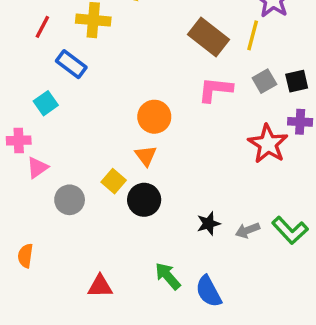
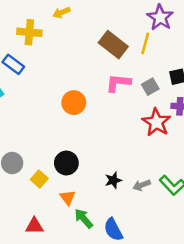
gray square: (264, 81) -> (150, 87), moved
orange triangle: (146, 156) -> (68, 198), moved
yellow square: (114, 181) -> (39, 179), moved

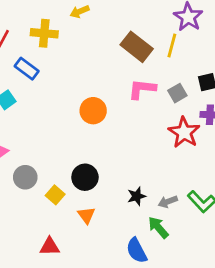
green arrow: (84, 219) -> (158, 227), moved

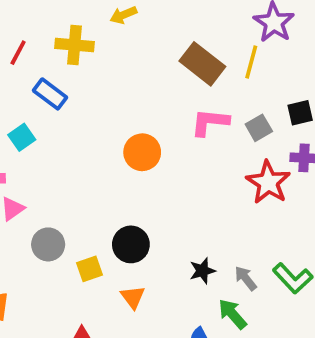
yellow square: (55, 195) -> (90, 269), turned 30
gray arrow: (168, 202) -> (246, 278), turned 72

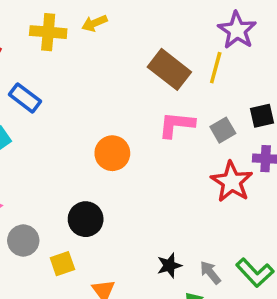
yellow cross: (74, 45) -> (48, 32), moved
black circle: (131, 244) -> (86, 219), moved

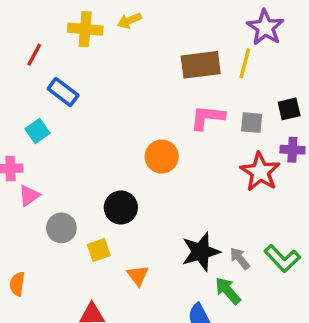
brown rectangle: (169, 69) -> (201, 65), turned -45
gray square: (223, 130) -> (252, 123), turned 35
orange circle: (112, 153) -> (162, 157), moved
black star: (169, 265) -> (201, 252), size x1.6

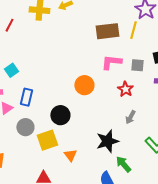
blue rectangle: (63, 92) -> (26, 97), moved, turned 66
red star: (260, 172) -> (125, 89), moved, size x0.7
yellow square: (99, 250) -> (47, 140), size x1.5
gray arrow: (240, 258) -> (130, 117), moved, turned -112

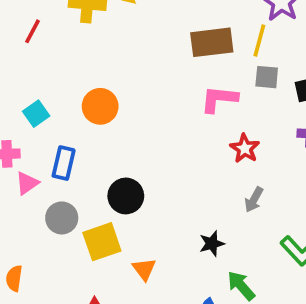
gray square: (137, 65) -> (267, 77), moved
orange circle: (84, 85) -> (100, 106), moved
black star: (107, 141) -> (212, 244), size x0.6

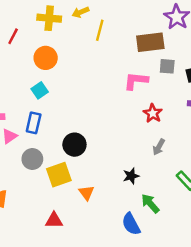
yellow line: (259, 40) -> (100, 30), moved
brown rectangle: (212, 42) -> (150, 42), moved
orange circle: (100, 106) -> (46, 58), moved
cyan square: (36, 114) -> (40, 90), moved

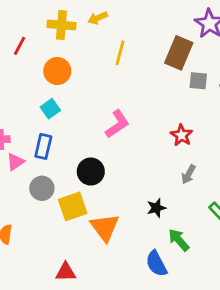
yellow line: (100, 30) -> (120, 53), moved
brown rectangle: (150, 42) -> (179, 53), turned -60
pink L-shape: (136, 81) -> (117, 124), moved, turned 140
orange triangle: (87, 193) -> (105, 227), size x1.6
red triangle: (54, 220) -> (66, 272), moved

